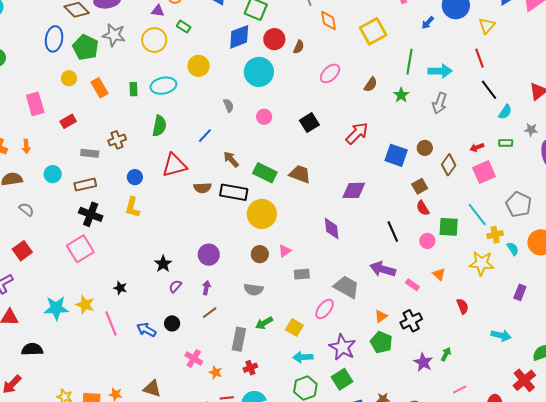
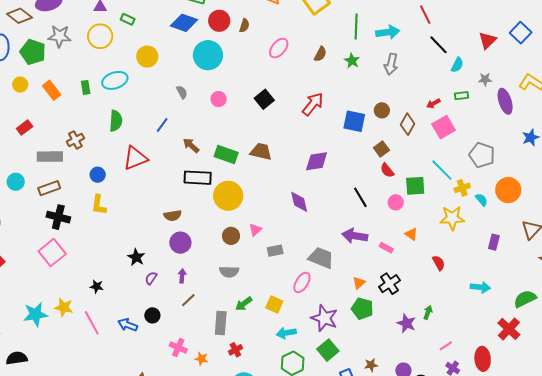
blue diamond: (239, 37) -> (184, 23), turned 48
gray rectangle: (90, 153) -> (50, 157), size x1.4
brown semicircle: (202, 188) -> (173, 216), moved

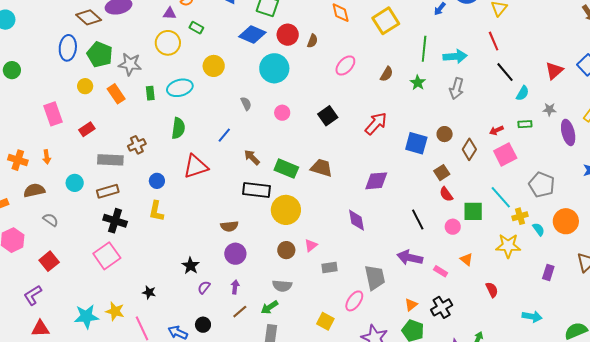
gray star: (60, 36) -> (130, 64), moved
gray trapezoid: (321, 258) -> (375, 278), turned 52
green arrow: (244, 304) -> (269, 307), moved

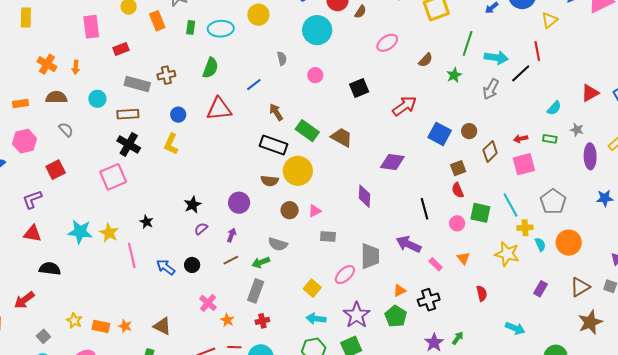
black line: (505, 72) -> (521, 73), moved, turned 75
brown semicircle: (229, 226) -> (270, 181), moved

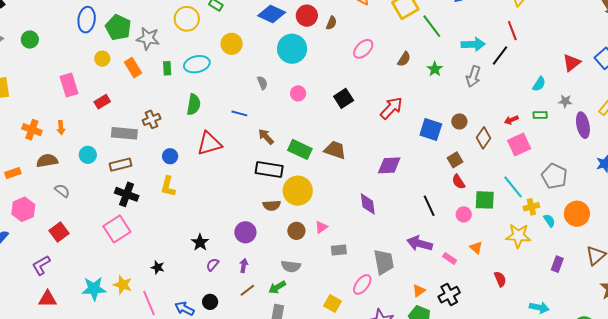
green line: (468, 43) -> (432, 26), moved, turned -45
blue line: (254, 85) -> (239, 113), turned 63

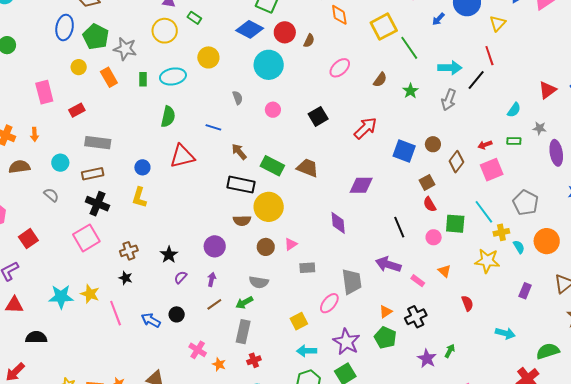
brown cross: (152, 119) -> (129, 251), moved
gray semicircle: (62, 191) -> (51, 195), moved
yellow square: (332, 304) -> (299, 321), turned 30

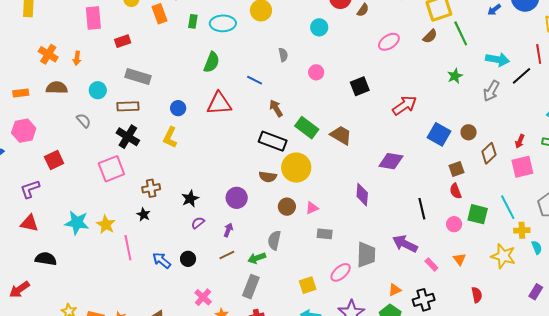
cyan circle: (269, 65) -> (319, 27), size x0.6
brown semicircle: (380, 80) -> (430, 36), moved
red arrow: (485, 145) -> (520, 141), turned -56
gray semicircle: (259, 282) -> (274, 240), turned 84

